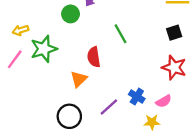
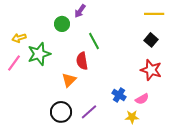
black square: (174, 33) -> (151, 40), turned -32
green line: (121, 34) -> (94, 41), moved
purple line: (109, 107) -> (89, 112), moved

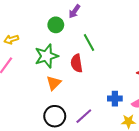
green star: (39, 54) -> (46, 56), moved
orange triangle: (69, 80) -> (54, 83), moved
blue cross: (119, 95) -> (115, 99), turned -32

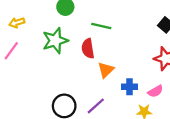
green line: (89, 43) -> (101, 26), turned -48
orange triangle: (54, 83) -> (106, 70), moved

